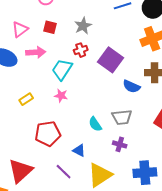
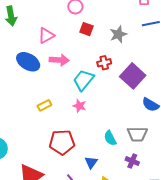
gray star: (83, 26) -> (118, 34), moved
red square: (50, 27) -> (87, 29), moved
blue triangle: (79, 150) -> (91, 162), turned 32

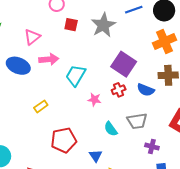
gray star: (118, 34) -> (103, 25), size x1.4
red cross: (104, 63) -> (119, 90), moved
pink star: (79, 106) -> (94, 100), moved
purple cross: (132, 161) -> (152, 146), moved

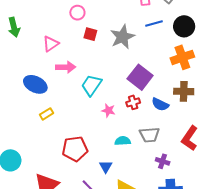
blue ellipse: (18, 66) -> (35, 84), moved
yellow rectangle: (41, 106) -> (47, 114), moved
cyan semicircle: (111, 129) -> (123, 141), turned 119

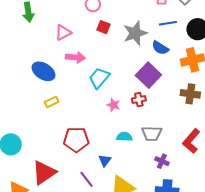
blue semicircle: (160, 104) -> (160, 48), moved

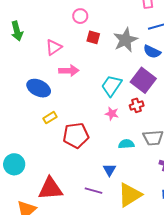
cyan trapezoid: (99, 78) -> (112, 86), moved
red pentagon: (76, 140) -> (76, 135), moved
red triangle: (44, 173) -> (50, 189), turned 36
purple line: (87, 179) -> (93, 191), turned -30

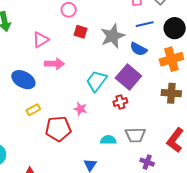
pink star: (112, 114) -> (80, 109), moved

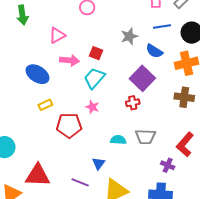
red square: (81, 32) -> (96, 53), moved
gray star: (113, 36) -> (129, 36), size x0.7
cyan trapezoid: (96, 81) -> (94, 78), moved
purple cross: (147, 162) -> (168, 165), moved

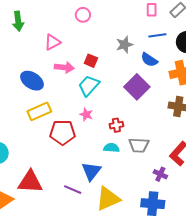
red cross: (133, 103) -> (116, 125), moved
yellow rectangle: (45, 105) -> (39, 111), size x1.6
blue triangle: (99, 164) -> (91, 171), size x1.5

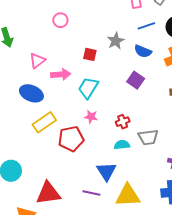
pink circle: (83, 15) -> (60, 20), moved
pink triangle: (52, 42) -> (37, 61), moved
red square: (91, 61) -> (90, 54), moved
purple square: (137, 87) -> (136, 80), size x0.7
yellow triangle: (108, 199) -> (128, 195), turned 32

